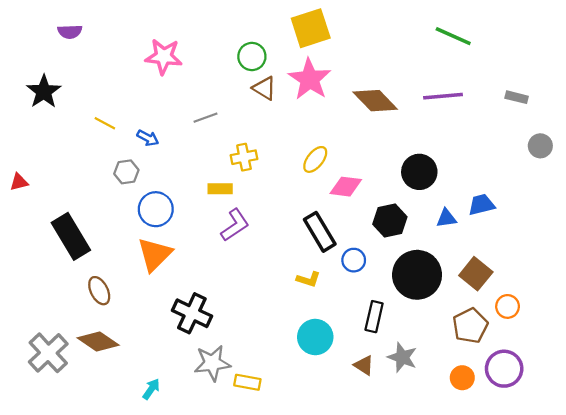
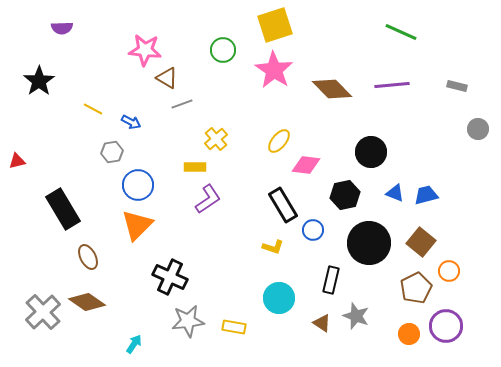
brown triangle: (264, 88) -> (167, 78), moved
yellow cross: (244, 157) -> (216, 139), turned -30
blue trapezoid: (482, 205) -> (426, 195), moved
blue triangle: (446, 218) -> (395, 193), turned 30
yellow rectangle: (247, 382) -> (234, 327), moved

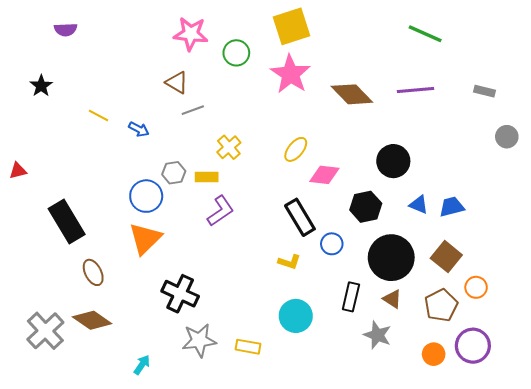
pink star: (145, 50) -> (191, 34), moved
black star: (39, 81) -> (41, 86), size x0.7
gray hexagon: (112, 152) -> (174, 173), moved
brown triangle: (322, 323) -> (392, 299), moved

